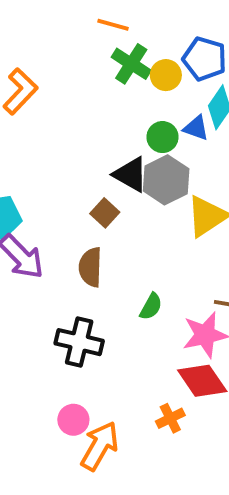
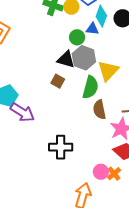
brown semicircle: (90, 267) -> (99, 110), moved
green semicircle: (151, 307) -> (90, 87), moved, size x1.6
pink circle: (73, 420) -> (101, 172), moved

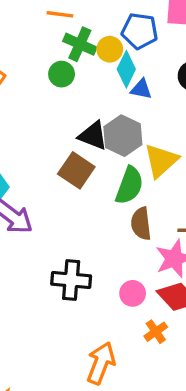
cyan diamond: (101, 16) -> (126, 69), moved
green circle: (77, 37) -> (62, 74), moved
brown square: (58, 81) -> (76, 170), size x1.5
pink circle: (101, 172) -> (133, 293), moved

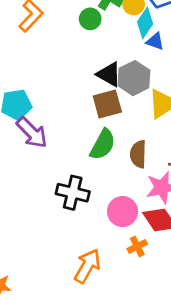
brown square: (76, 170) -> (107, 104), moved, turned 32
green semicircle: (129, 185) -> (103, 145), moved
pink circle: (133, 293) -> (123, 212), size x1.4

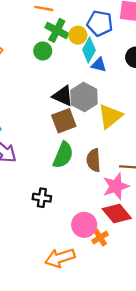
black cross: (73, 193) -> (42, 198), size x0.7
pink circle: (123, 212) -> (84, 225), moved
orange arrow: (87, 266) -> (60, 258), turned -132

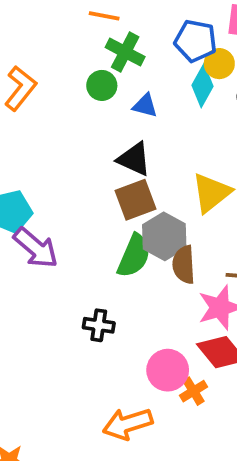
yellow circle: (78, 35) -> (219, 64), moved
cyan diamond: (89, 50) -> (202, 86), moved
blue triangle: (99, 65) -> (145, 106), moved
gray hexagon: (84, 97) -> (164, 236), moved

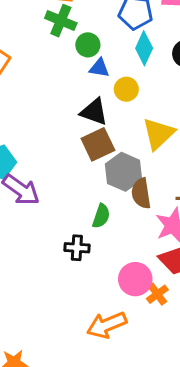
green cross: (125, 52) -> (61, 21), moved
yellow circle: (219, 64) -> (126, 89), moved
green circle: (102, 85) -> (88, 45), moved
green semicircle: (134, 256) -> (101, 216), moved, size x0.7

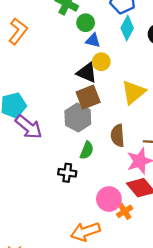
yellow circle: (126, 89) -> (101, 62), moved
gray hexagon: (123, 172) -> (78, 118), moved

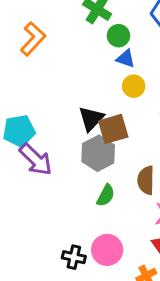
black triangle: (87, 73) -> (91, 119), moved, turned 45
black cross: (67, 173) -> (74, 257), moved
pink circle: (109, 199) -> (107, 250), moved

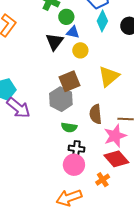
black triangle: (91, 119) -> (55, 42), moved
green semicircle: (106, 195) -> (69, 127), turned 77
black cross: (74, 257) -> (76, 149), moved

